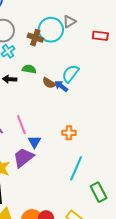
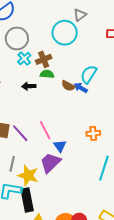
gray triangle: (69, 22) -> (80, 15), moved
brown cross: (35, 38) -> (44, 59), moved, turned -35

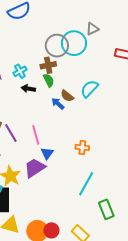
gray circle: (17, 38) -> (57, 46), moved
cyan cross: (24, 59) -> (20, 71), moved
green semicircle: (47, 74) -> (49, 80), turned 48
blue arrow: (81, 88) -> (58, 104), moved

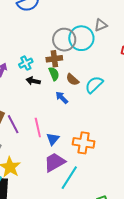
brown semicircle: (67, 96) -> (72, 80), moved
orange cross: (82, 147) -> (84, 143), size x1.5
blue triangle: (47, 153) -> (53, 139), moved
purple trapezoid: (35, 168) -> (55, 162), moved
cyan line: (86, 184) -> (69, 178), moved

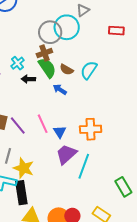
green semicircle: (54, 74) -> (47, 68), size x1.5

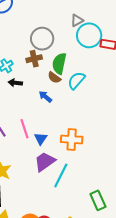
cyan circle: (67, 27) -> (89, 35), moved
green semicircle: (47, 68) -> (59, 64), moved, turned -140

